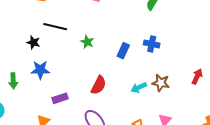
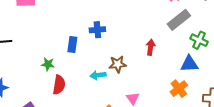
green star: (87, 42) -> (48, 64), moved
cyan arrow: (139, 87) -> (98, 75), turned 35

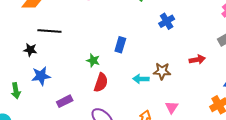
blue cross: (97, 30) -> (167, 21), moved, turned -35
red arrow: (151, 47) -> (197, 60), turned 63

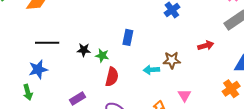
black line: (49, 31) -> (47, 43), moved
black star: (30, 50) -> (84, 50), moved
blue star: (41, 76) -> (38, 69), moved

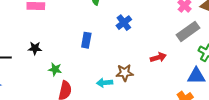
blue rectangle: (128, 37) -> (86, 40), moved
black star: (84, 50) -> (35, 48), moved

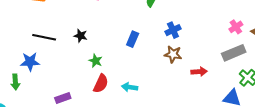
brown star: (125, 73) -> (173, 54), moved
cyan arrow: (105, 83) -> (130, 87), moved

